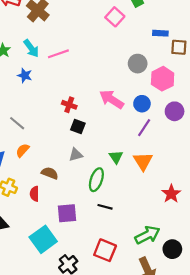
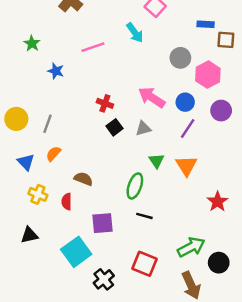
cyan arrow: (31, 48) -> (135, 33), moved
gray line: (17, 123) -> (47, 124), turned 70
black square: (78, 126) -> (115, 127), turned 32
gray triangle: (76, 155) -> (143, 128), moved

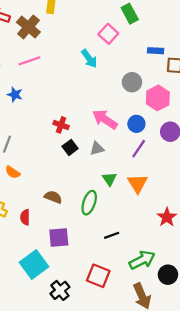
pink line: (93, 47) -> (30, 61), moved
orange semicircle: (53, 154) -> (13, 172), turned -98
brown semicircle: (83, 179) -> (53, 197), moved
black line: (144, 216) -> (112, 235), moved, turned -35

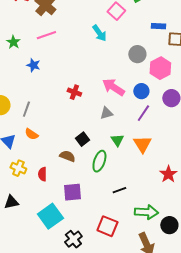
black square: (70, 147) -> (82, 139), moved
green arrow: (142, 260) -> (146, 212), turned 30

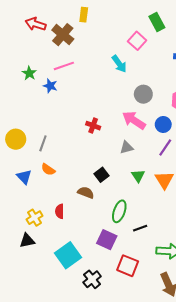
gray circle: (137, 54) -> (143, 94), moved
blue star: (33, 65) -> (50, 86), moved
green ellipse: (99, 161) -> (119, 211), moved
yellow cross: (18, 168) -> (35, 218), moved, turned 35
purple square: (72, 192) -> (107, 240), moved, turned 30

